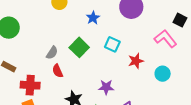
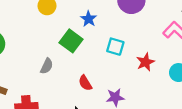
green square: (79, 47) -> (71, 41), moved
red semicircle: (58, 71) -> (85, 83), moved

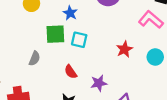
green square: (71, 41) -> (55, 34), turned -36
cyan square: (115, 47) -> (79, 40), moved

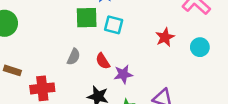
gray semicircle: (35, 58) -> (74, 57), moved
purple star: (99, 83) -> (123, 74), moved

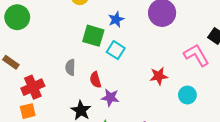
gray semicircle: (74, 57) -> (70, 67), turned 140
red cross: (42, 88) -> (33, 87), turned -35

